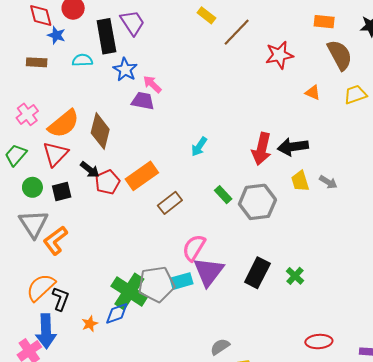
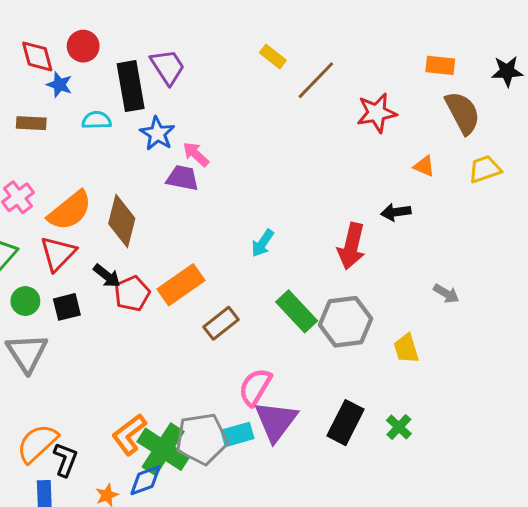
black arrow: (293, 147) -> (396, 212), moved, size x0.7
yellow trapezoid: (300, 181) -> (406, 348), moved
green rectangle: (223, 195) -> (297, 311), size x1.6
orange L-shape: (55, 240) -> (129, 434), moved

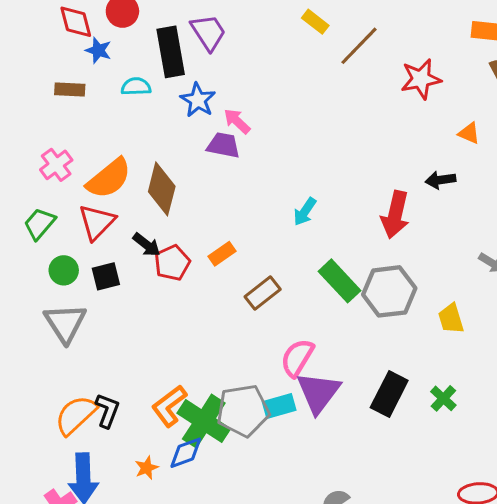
orange rectangle: (181, 285) -> (222, 254), size x0.6
black L-shape: (65, 460) -> (107, 410), moved

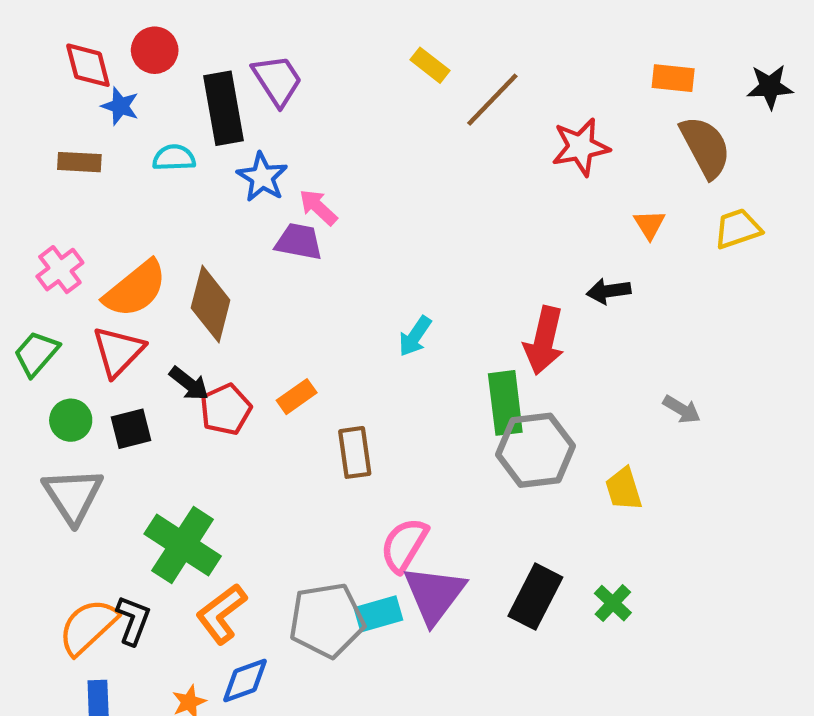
orange triangle: (469, 133) -> (649, 224), turned 35
green rectangle: (339, 281) -> (505, 403), moved, turned 36
brown rectangle: (263, 293) -> (355, 452), turned -60
green cross: (204, 421) -> (183, 545), moved

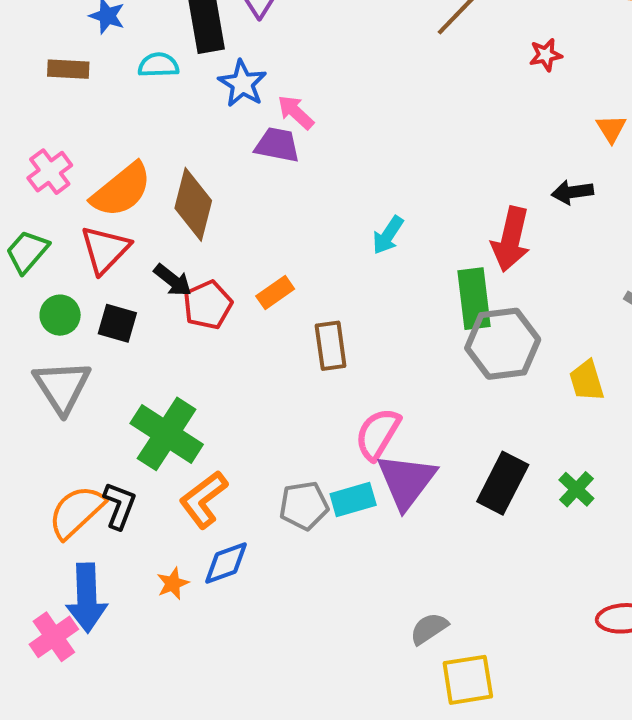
red star: (581, 147) -> (546, 55), size x0.6
black square: (131, 429) -> (117, 323), turned 30
gray pentagon: (327, 620) -> (304, 506), size x0.7

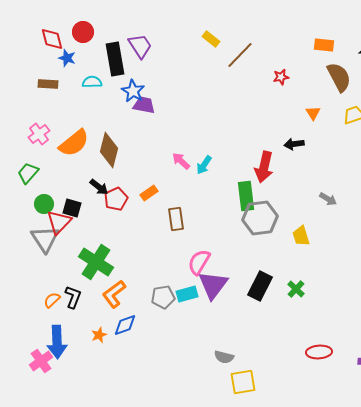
pink arrow: (296, 112) -> (181, 161), moved
purple trapezoid: (277, 145) -> (144, 105), moved
red triangle: (105, 249) -> (59, 222), moved
orange semicircle: (76, 512) -> (52, 300), size x0.6
gray semicircle: (429, 629) -> (224, 357), turned -132

